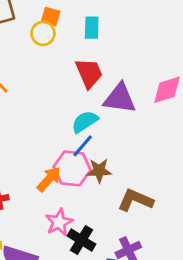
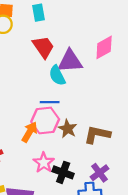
cyan semicircle: (85, 122) -> (57, 75), moved, turned -72
blue line: (83, 146) -> (50, 102), turned 60
brown star: (99, 171) -> (68, 129), moved, turned -30

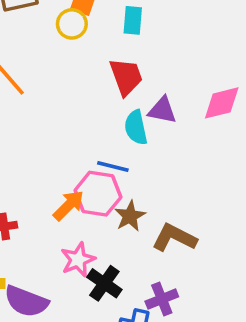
purple triangle: (70, 61) -> (162, 110), size x0.7

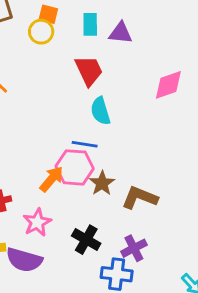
purple triangle: (162, 110) -> (121, 33), moved
pink star: (78, 260) -> (37, 222), moved

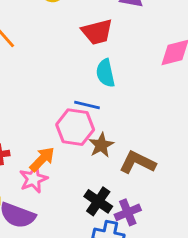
red trapezoid: (89, 71) -> (97, 32), turned 96
orange arrow: (51, 179) -> (42, 159), moved
black cross: (86, 240) -> (98, 201), moved

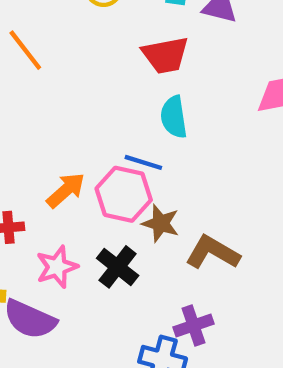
brown star: (101, 145) -> (161, 223), turned -30
orange arrow: (42, 159) -> (66, 190), moved
black cross: (98, 201) -> (118, 267), moved

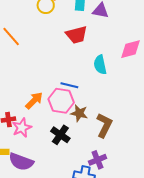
cyan semicircle: (174, 117) -> (100, 65), moved
brown L-shape: (213, 253) -> (104, 125), turned 90
pink star: (57, 267) -> (22, 128), moved

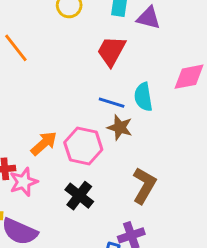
red trapezoid: (76, 35) -> (111, 51), turned 130
blue line: (69, 85) -> (112, 103), moved
brown star: (79, 113) -> (120, 127), moved

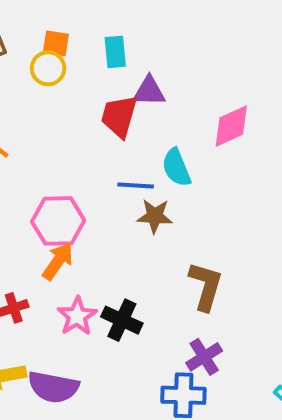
purple triangle: (149, 18) -> (149, 91), moved
pink hexagon: (83, 146) -> (58, 221), moved
pink star: (24, 182) -> (77, 316), moved

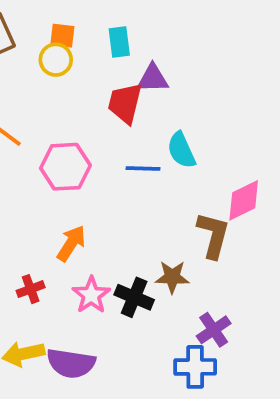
pink diamond: (231, 126) -> (244, 200), moved
brown star: (155, 216) -> (172, 277), moved
pink hexagon: (58, 221) -> (65, 167), moved
brown L-shape: (206, 286) -> (213, 235), moved

